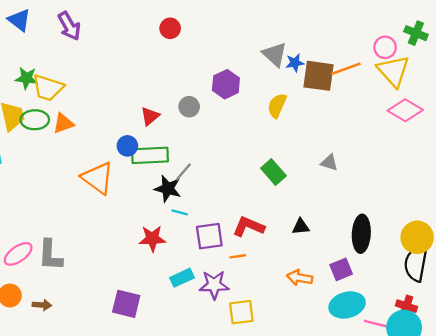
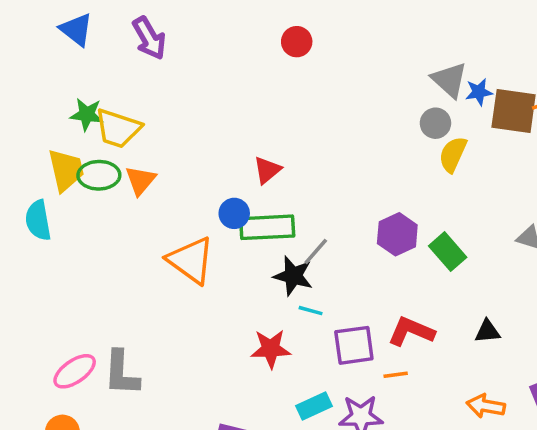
purple hexagon: (226, 84) -> (397, 234), moved
gray circle: (189, 107) -> (435, 123), moved
orange triangle: (63, 123) -> (141, 180), turned -30

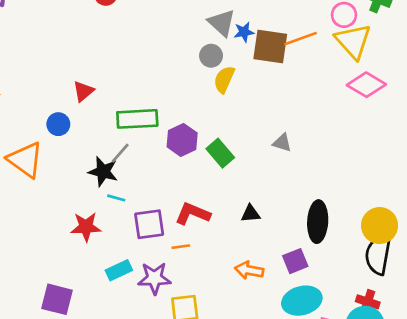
green rectangle: (267, 227) -> (137, 119), moved

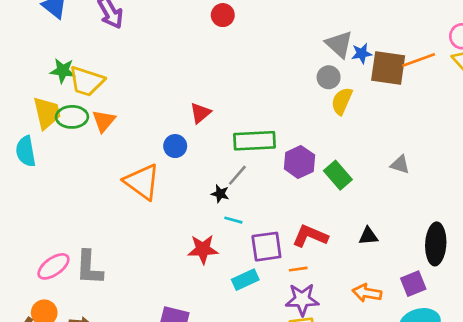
black star: (103, 172) -> (220, 194), size x0.6
cyan rectangle: (119, 270) -> (245, 280), moved
purple star: (154, 278) -> (302, 299), moved

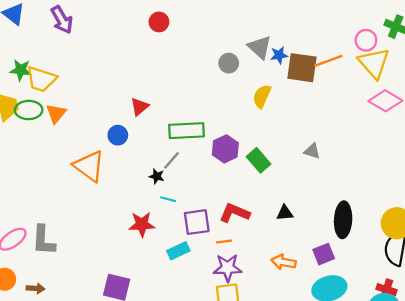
gray circle: (329, 77) -> (229, 63), moved

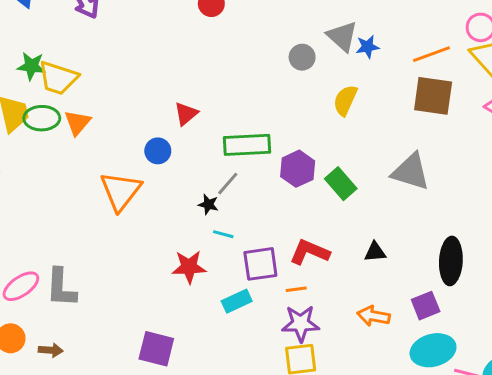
brown square: (302, 68) -> (433, 96), moved
gray triangle: (312, 151) -> (411, 172), size x1.8
orange triangle: (89, 166) -> (121, 191), turned 32

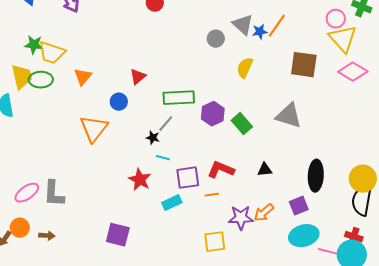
orange line: (432, 54) -> (277, 26), moved, turned -35
orange triangle: (77, 123) -> (83, 77), moved
red star: (189, 267) -> (140, 180), turned 30
orange arrow: (374, 316) -> (264, 213), turned -50
purple star: (301, 323) -> (241, 218), moved

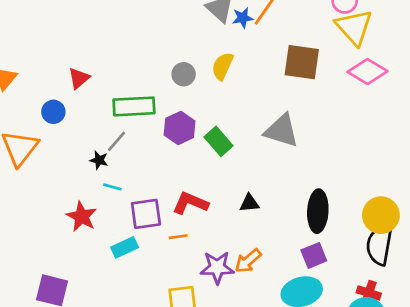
gray circle: (216, 39) -> (184, 74), moved
purple square: (299, 206) -> (314, 255), moved

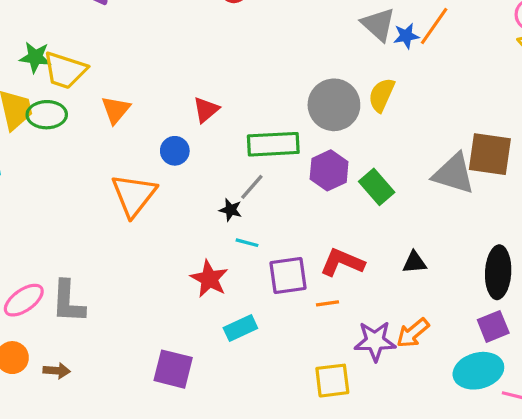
brown square: (302, 62) -> (490, 154), moved
gray circle: (184, 74) -> (334, 105), size x1.8
cyan rectangle: (125, 247) -> (240, 328), moved

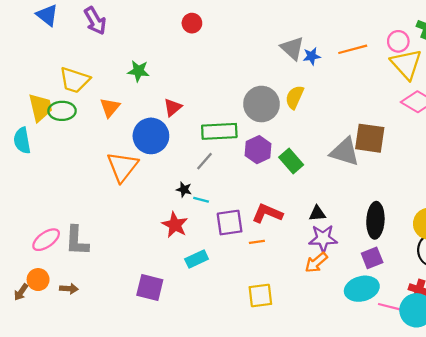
orange line: (434, 26) -> (353, 49), moved, turned 40
green star: (35, 57) -> (138, 71), moved
blue circle: (175, 151) -> (151, 136), size x1.8
black star: (231, 210) -> (184, 190), moved
purple star: (375, 341) -> (323, 239), moved

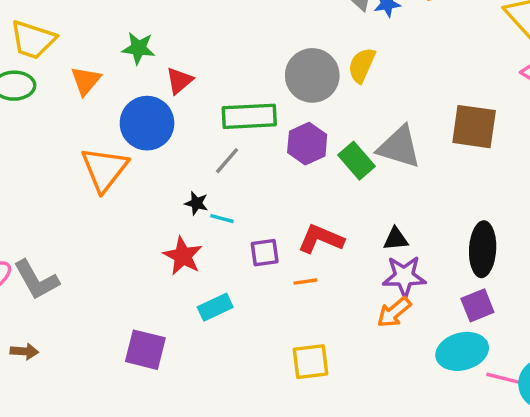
green star: (138, 71) -> (138, 48), moved
gray triangle: (345, 152) -> (399, 147), moved
purple square: (230, 223) -> (265, 253), size x0.7
gray L-shape: (77, 241) -> (36, 280), turned -32

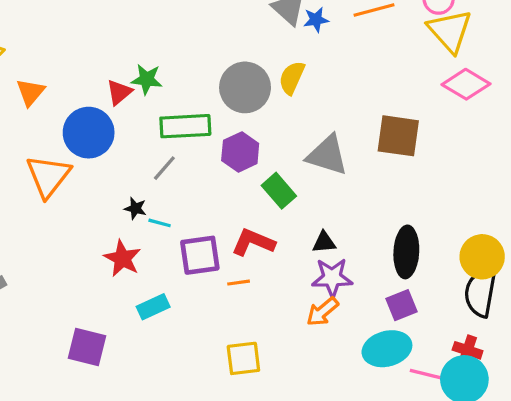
green star: (138, 48) -> (147, 79), moved
green rectangle: (357, 161) -> (279, 191), moved
purple square: (265, 253) -> (200, 255), size x1.5

